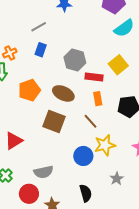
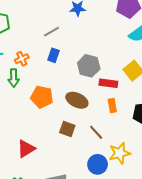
orange pentagon: (29, 90) -> (42, 97), turned 30
brown square: (54, 121) -> (67, 129), size x0.7
brown line: (91, 121) -> (96, 132), moved

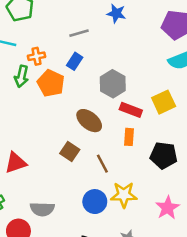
orange pentagon: (42, 97) -> (51, 83), moved

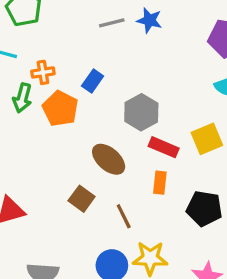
gray line: (79, 33) -> (112, 23), moved

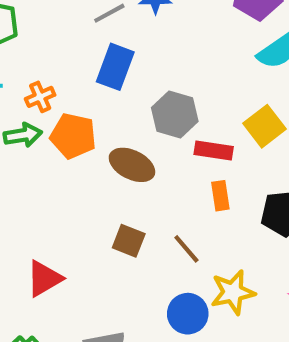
blue rectangle: (93, 81) -> (115, 67), moved, size x1.5
green arrow: (22, 98) -> (23, 135), turned -100
brown ellipse: (109, 159) -> (132, 165), moved

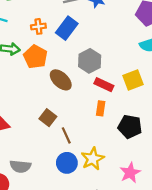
orange cross: (40, 97) -> (38, 26), moved
brown line: (186, 249) -> (66, 135), moved
yellow star: (233, 292) -> (93, 159), turned -30

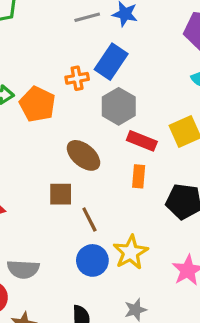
orange cross: (38, 26) -> (77, 78), moved
blue rectangle: (67, 28) -> (111, 62), moved
brown ellipse: (61, 80) -> (83, 155), moved
brown square: (48, 118) -> (61, 194), turned -35

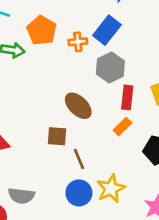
orange pentagon: (37, 104) -> (42, 30), moved
red rectangle: (142, 141) -> (127, 97), turned 70
orange rectangle: (139, 176) -> (122, 127), turned 36

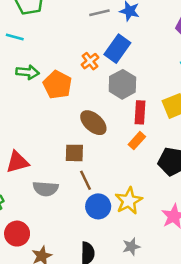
orange pentagon: (42, 30) -> (57, 85), moved
orange cross: (78, 42) -> (90, 61), turned -30
brown line: (79, 159) -> (86, 180), moved
gray semicircle: (21, 196) -> (46, 189), moved

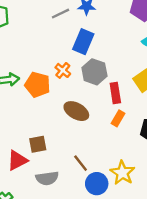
orange cross: (90, 61) -> (63, 70), moved
brown square: (74, 153) -> (38, 144), moved

